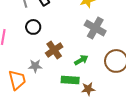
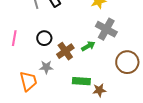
black circle: (33, 27) -> (44, 38), moved
green arrow: (81, 60) -> (88, 46), moved

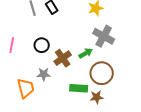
brown circle: (127, 62) -> (102, 73), moved

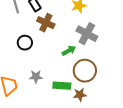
brown cross: (63, 58) -> (46, 23), moved, turned -30
gray star: (44, 74) -> (36, 77), moved

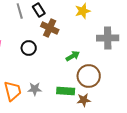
gray cross: (87, 34) -> (108, 38), moved, turned -30
gray star: (36, 77) -> (35, 89), moved

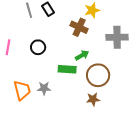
brown cross: (50, 28) -> (79, 27), moved
green rectangle: (66, 91) -> (67, 69), moved

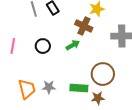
green arrow: (82, 55) -> (73, 45), moved
green rectangle: (67, 69) -> (79, 88), moved

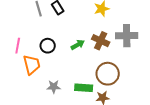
brown cross: (84, 26) -> (101, 41), moved
orange trapezoid: (27, 89) -> (32, 65), moved

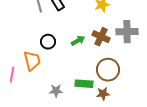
pink line: (18, 46) -> (12, 75), moved
gray star: (54, 87) -> (56, 91), moved

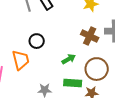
green arrow: (78, 41) -> (69, 59), moved

